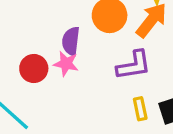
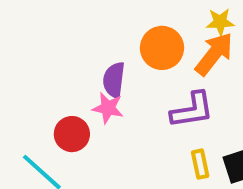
red circle: (34, 68) -> (72, 134), moved

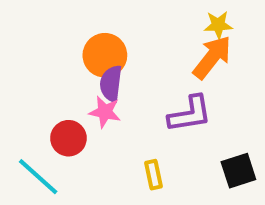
orange circle: (162, 48) -> (105, 55), moved
yellow rectangle: (200, 164) -> (153, 175), moved

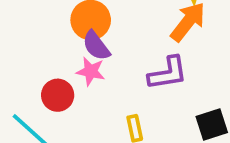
purple semicircle: (111, 84) -> (96, 46), turned -44

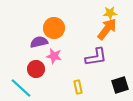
purple semicircle: (96, 46) -> (39, 42), moved, turned 114

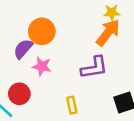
purple semicircle: (39, 42) -> (23, 49), turned -36
red circle: (36, 69) -> (19, 94), moved

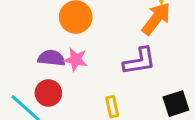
purple semicircle: (23, 49) -> (51, 58), moved, turned 55

